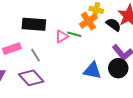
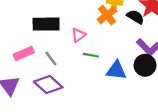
green line: (74, 34) -> (91, 55), moved

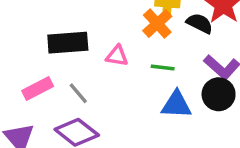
pink triangle: (78, 35) -> (117, 56), turned 49
green line: (91, 55) -> (163, 68), moved

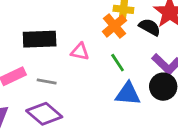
green line: (163, 68) -> (118, 63), turned 48
gray line: (78, 93) -> (47, 82), turned -42

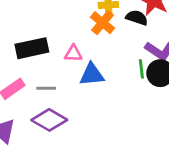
green line: (118, 63) -> (141, 69), moved, turned 36
blue triangle: (128, 94) -> (92, 75), moved

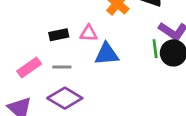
black rectangle: (32, 48) -> (59, 35), moved, size x0.6

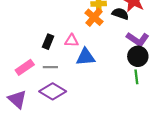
black rectangle: (59, 35) -> (48, 42), turned -56
green line: (155, 49) -> (136, 77), moved

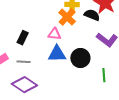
pink triangle: (71, 41) -> (54, 34), moved
black circle: (138, 56) -> (80, 58), moved

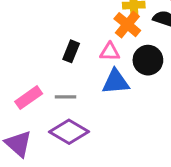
black rectangle: (23, 38) -> (71, 51), moved
black circle: (80, 58) -> (148, 60), moved

